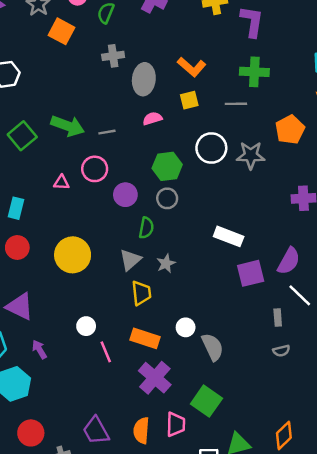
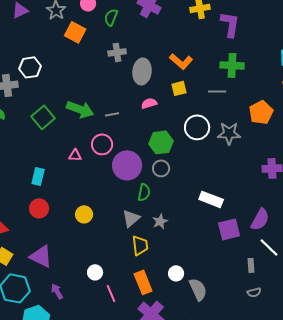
purple circle: (125, 195) -> (127, 165), size x1.5
yellow circle: (73, 255) -> (84, 214), size x0.6
orange rectangle: (145, 338) -> (143, 282), turned 50

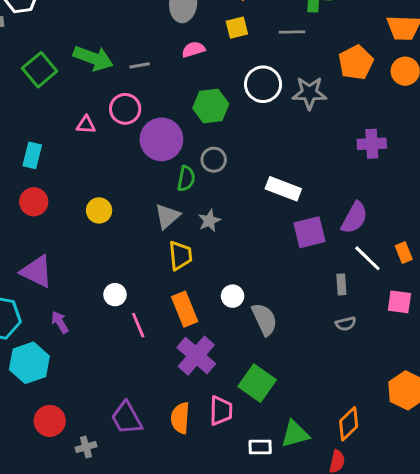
gray circle: (161, 168) -> (214, 160), moved

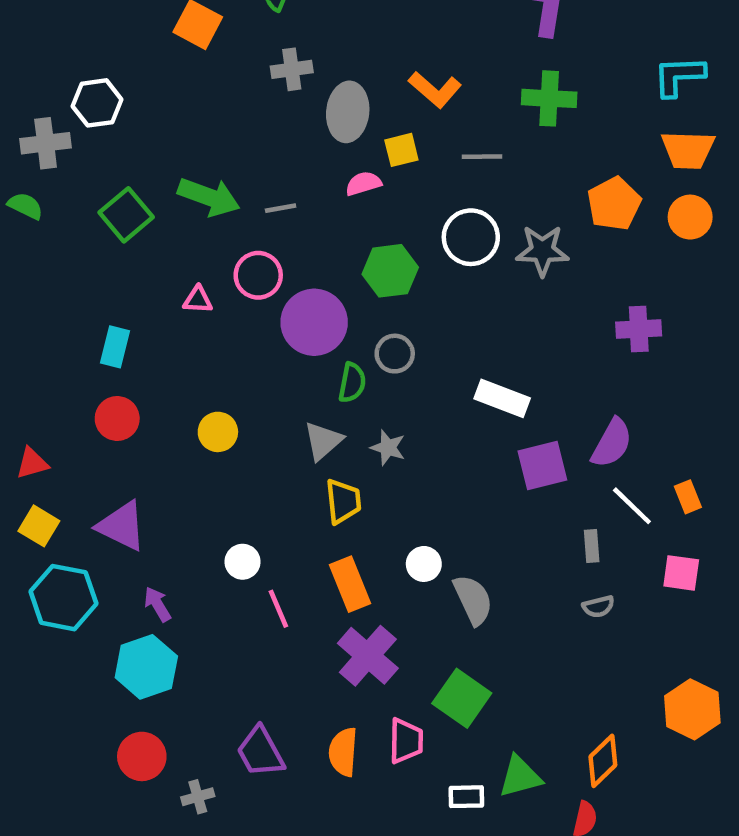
yellow square: (237, 28) -> (401, 150), moved
gray line: (292, 32) -> (482, 157), moved
gray star: (209, 221) -> (388, 448), turned -30
cyan hexagon: (29, 363) -> (146, 667), moved

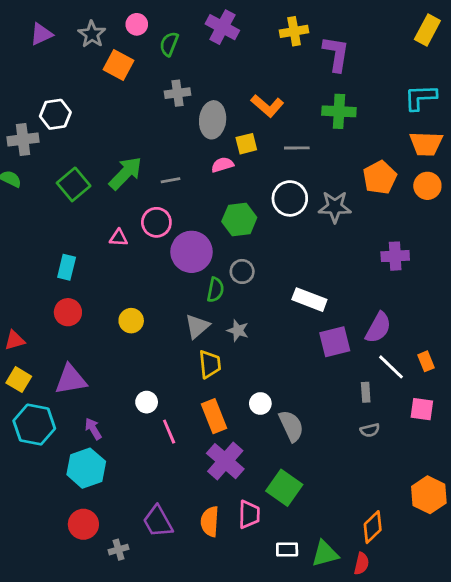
green arrow: (209, 197) -> (126, 173), turned -66
purple triangle: (122, 526) -> (71, 380), turned -36
green triangle: (520, 777) -> (325, 554), moved

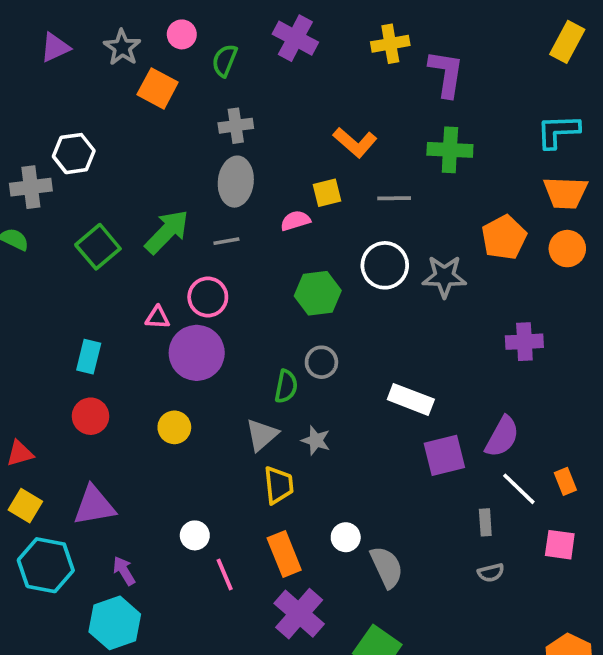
gray ellipse: (213, 120) -> (236, 182), moved
purple circle: (192, 252) -> (197, 353), moved

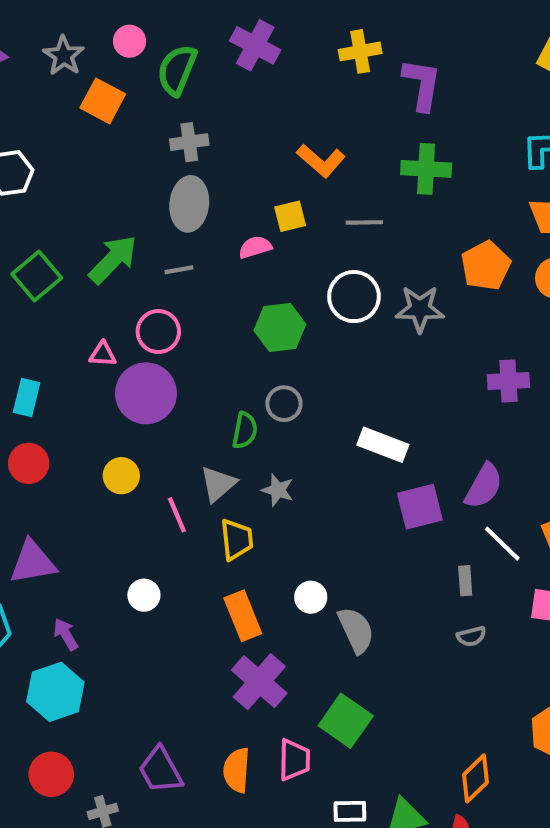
green semicircle: (225, 60) -> (177, 70), size x1.4
pink line: (225, 574) -> (177, 515), moved

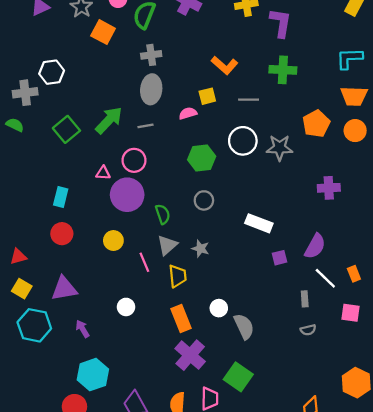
green semicircle: (245, 430) -> (163, 214), moved, turned -30
purple square: (420, 507) -> (280, 258), size x0.6
cyan hexagon: (55, 692) -> (93, 375), moved

